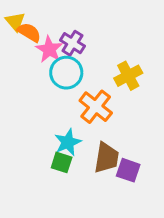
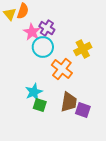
orange semicircle: (29, 32) -> (23, 11), moved, turned 77
cyan star: (68, 142) -> (34, 92), moved

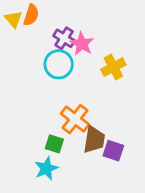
pink star: (32, 32) -> (82, 44), moved
orange cross: (62, 69) -> (75, 119), moved
cyan star: (34, 92) -> (46, 168), moved

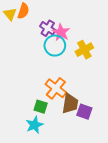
cyan circle: (59, 64) -> (55, 46), moved

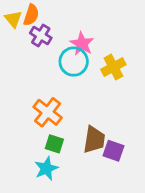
purple cross: (48, 28) -> (41, 35), moved
orange cross: (56, 88) -> (48, 112), moved

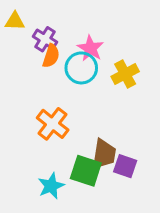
orange semicircle: (31, 15) -> (51, 56), moved
yellow triangle: (13, 19) -> (15, 21), turned -48
green square: (54, 144) -> (86, 171), moved, size x1.5

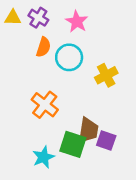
purple cross: (45, 39) -> (38, 18), moved
pink star: (90, 48) -> (77, 22), moved
yellow cross: (125, 74) -> (106, 75), moved

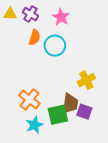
yellow cross: (106, 75) -> (86, 80), moved
orange cross: (45, 105) -> (29, 99), moved
green square: (73, 144) -> (58, 115), turned -30

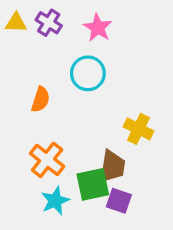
orange semicircle: (35, 37) -> (41, 99), moved
yellow cross: (86, 80) -> (138, 129), turned -36
purple square: (84, 112) -> (119, 201), moved

